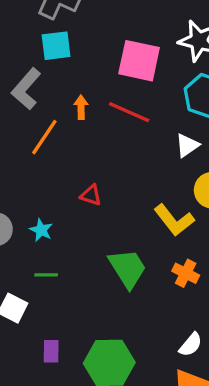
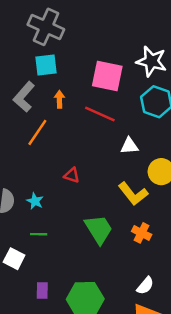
orange arrow: (81, 107) -> (59, 99), moved
white triangle: (187, 145) -> (129, 146), moved, turned 30

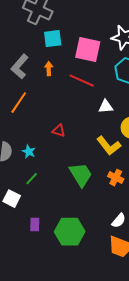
cyan square: (46, 65) -> (53, 39), moved
orange line: (37, 132) -> (19, 103), moved
green line: (39, 234) -> (32, 179), turned -48

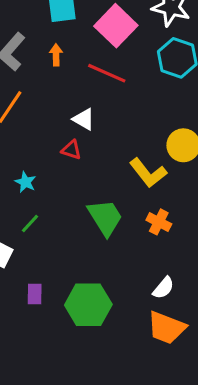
pink square: (88, 50) -> (116, 26), turned 32
white triangle: (106, 107) -> (84, 119), moved, turned 35

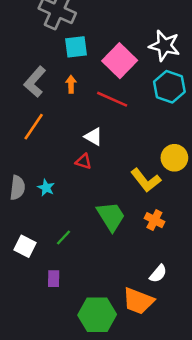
green line: (30, 223) -> (64, 237), moved
green hexagon: (88, 305) -> (97, 315), moved
orange trapezoid: (166, 328) -> (138, 301), moved

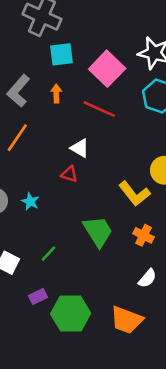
white semicircle: (158, 274) -> (147, 278), moved
purple rectangle: (54, 279) -> (38, 297), turned 63
green hexagon: (97, 315) -> (71, 313), moved

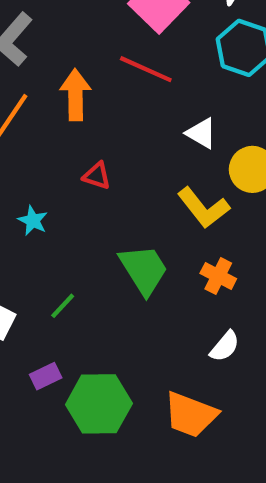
orange arrow: (56, 93) -> (75, 95), moved, size x1.6
white triangle: (80, 148) -> (201, 133), moved

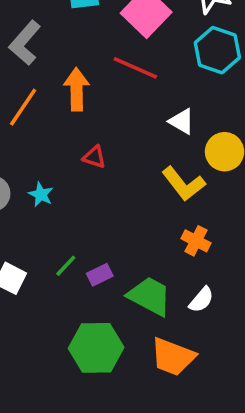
green trapezoid: (144, 270) -> (150, 296), moved, turned -30
purple rectangle: (46, 376) -> (100, 275), moved

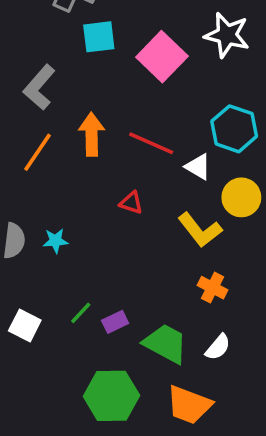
cyan hexagon: (217, 50) -> (234, 129), moved
red line: (135, 68) -> (151, 143), moved
red triangle: (94, 157) -> (131, 203), moved
cyan star: (41, 194) -> (56, 241), turned -30

